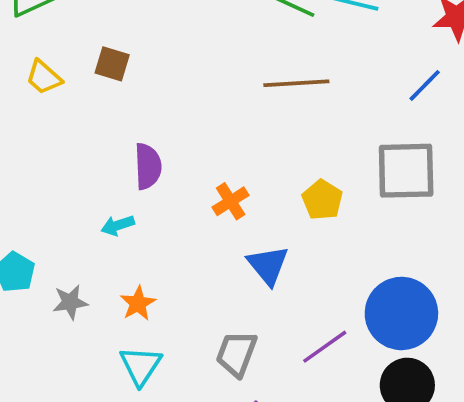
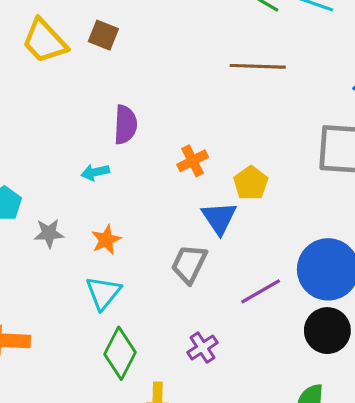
yellow trapezoid: (44, 77) -> (44, 41), size x1.5
yellow pentagon: (322, 200) -> (251, 183), moved
gray trapezoid: (236, 354) -> (189, 264), moved

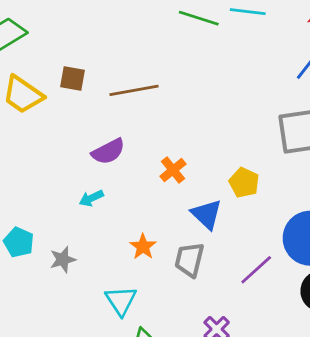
brown line: (258, 66) -> (134, 90), moved
purple semicircle: (125, 125) -> (108, 152), turned 72
yellow pentagon: (251, 183) -> (244, 183), moved
orange star: (106, 240) -> (143, 247), moved

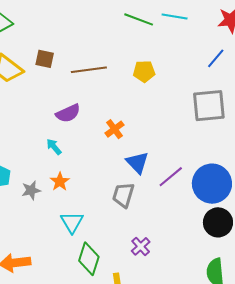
yellow pentagon: (244, 183) -> (144, 71), moved, turned -30
cyan arrow: (91, 198) -> (54, 147), turned 72
orange star: (143, 247) -> (60, 182), moved
purple line: (256, 270) -> (171, 177), moved

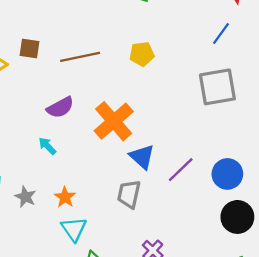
orange cross: (115, 129) -> (114, 121), size x1.8
orange star: (60, 182) -> (65, 197), moved
blue circle: (212, 184) -> (227, 174), size x0.7
gray star: (31, 190) -> (25, 197), turned -30

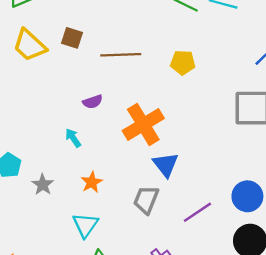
purple semicircle: (60, 107) -> (93, 102), size x0.7
purple line: (181, 170) -> (197, 212), moved
orange star: (65, 197) -> (92, 182), moved

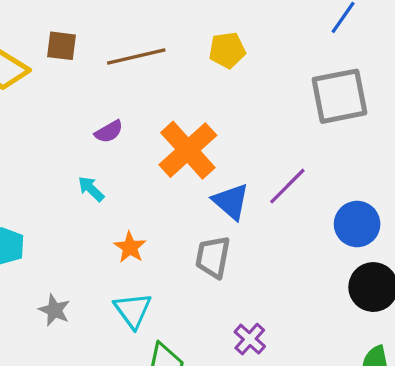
gray star: (43, 185) -> (54, 310), moved
purple line: (197, 212) -> (287, 186), moved

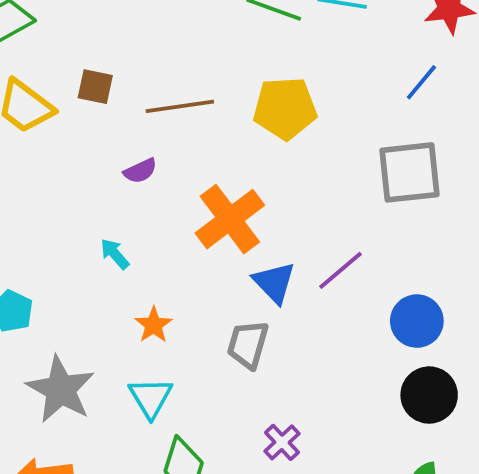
yellow pentagon: (227, 50) -> (285, 108), size x1.5
purple semicircle: (109, 132) -> (140, 171), moved
gray star: (54, 310) -> (61, 389), size x1.8

